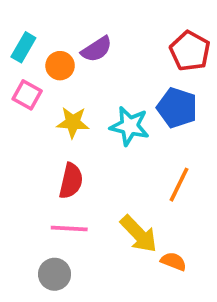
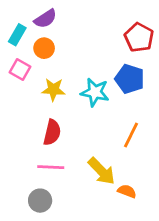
purple semicircle: (97, 49) -> (45, 19), moved

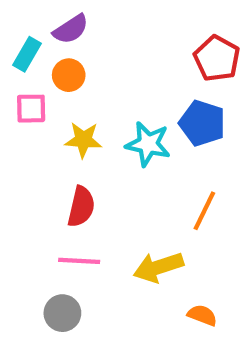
pink square: (20, 70) -> (31, 109), turned -30
yellow arrow: (102, 171) -> (158, 267), turned 116
orange semicircle: (127, 191) -> (202, 315), moved

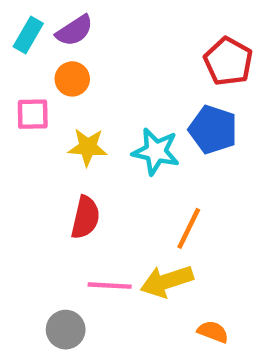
cyan rectangle: (27, 54) -> (28, 35), moved
orange line: (204, 211) -> (189, 228), moved
pink line: (79, 261) -> (110, 286), moved

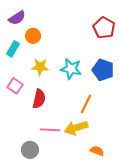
purple semicircle: (74, 31) -> (17, 18), moved
cyan rectangle: (28, 35) -> (13, 49), moved
pink square: (33, 114) -> (15, 86), moved, turned 35
blue pentagon: (213, 130) -> (103, 70), moved

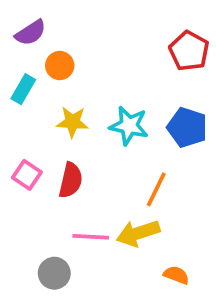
pink square: (15, 86) -> (27, 175), moved

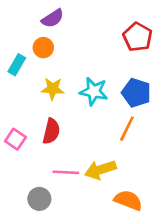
purple semicircle: (31, 33) -> (53, 18), moved
pink square: (27, 175) -> (15, 139), moved
orange line: (156, 189) -> (127, 129), moved
orange semicircle: (176, 275) -> (128, 200), size x1.5

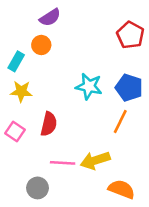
yellow star: (53, 89) -> (21, 91), moved

